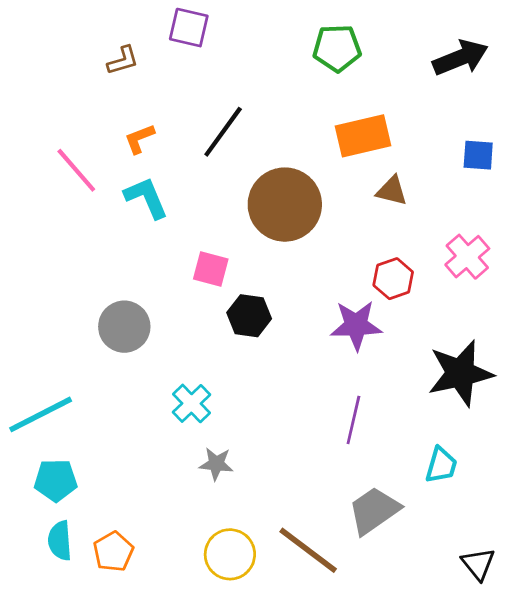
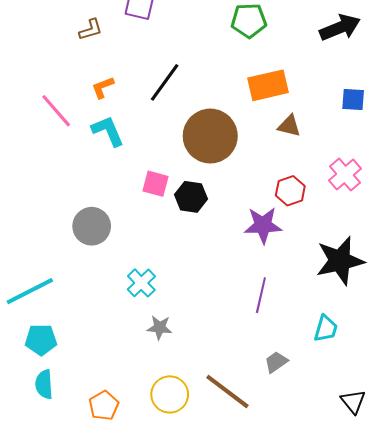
black hexagon: (249, 316) -> (191, 197), moved
gray trapezoid: (374, 510) -> (276, 362), size x0.6
orange pentagon: (113, 552) -> (104, 406), moved

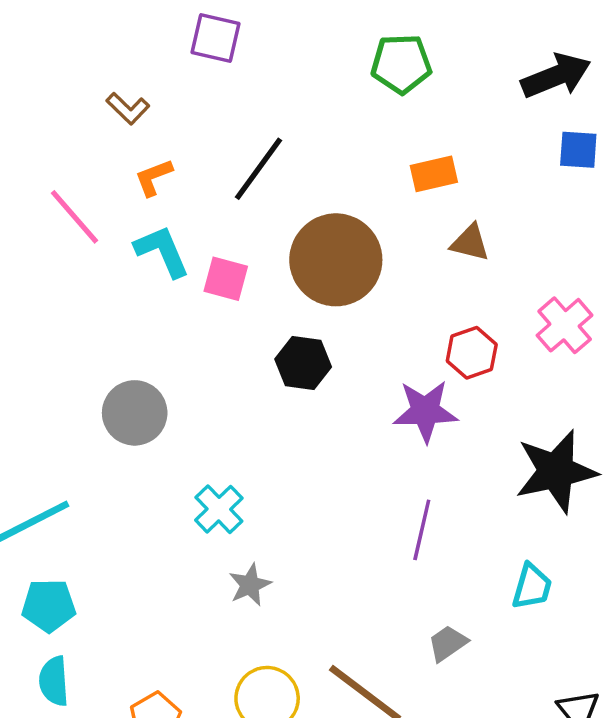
brown L-shape: (91, 30) -> (128, 109), moved, turned 60
orange rectangle: (268, 85) -> (434, 174), size x0.7
blue square: (353, 100) -> (578, 150), moved
pink square: (156, 184) -> (226, 279), moved
gray star: (160, 328) -> (250, 585), turned -30

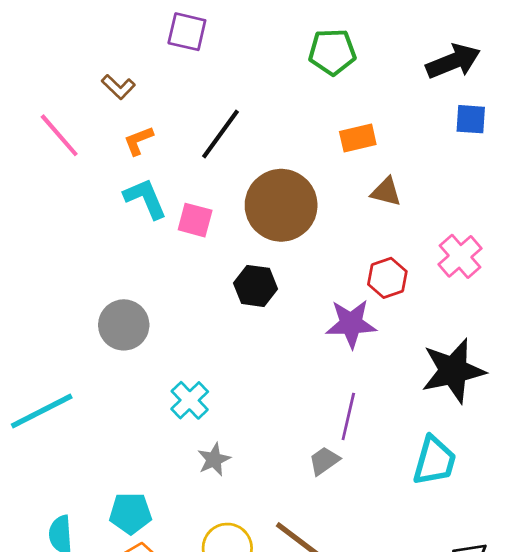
pink line: (74, 217) -> (59, 135), moved
cyan trapezoid: (532, 587) -> (434, 461), size x1.4
cyan pentagon: (49, 605) -> (130, 513), moved
gray trapezoid: (448, 643) -> (324, 461), moved

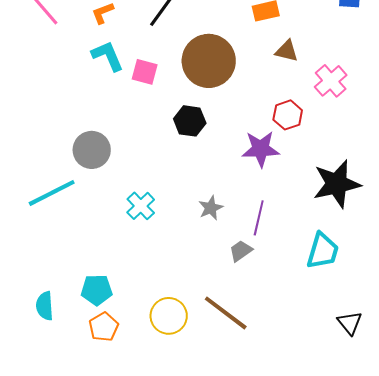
pink cross: (460, 256) -> (331, 81), moved
cyan line: (42, 411) -> (52, 193), moved
gray star: (214, 459) -> (211, 208), moved

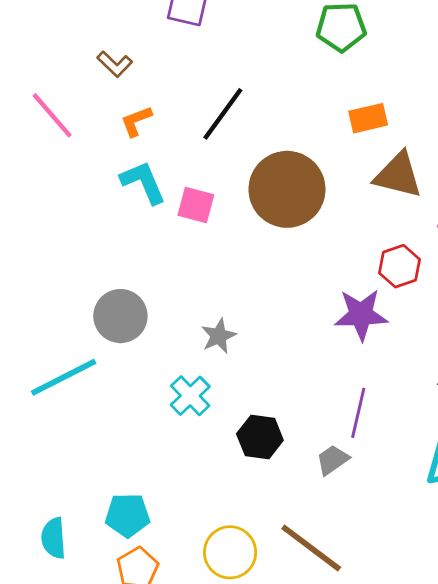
brown triangle: (287, 51) -> (398, 175), size x1.5
black hexagon: (190, 121) -> (260, 437), moved
gray star: (211, 208) -> (219, 336), moved

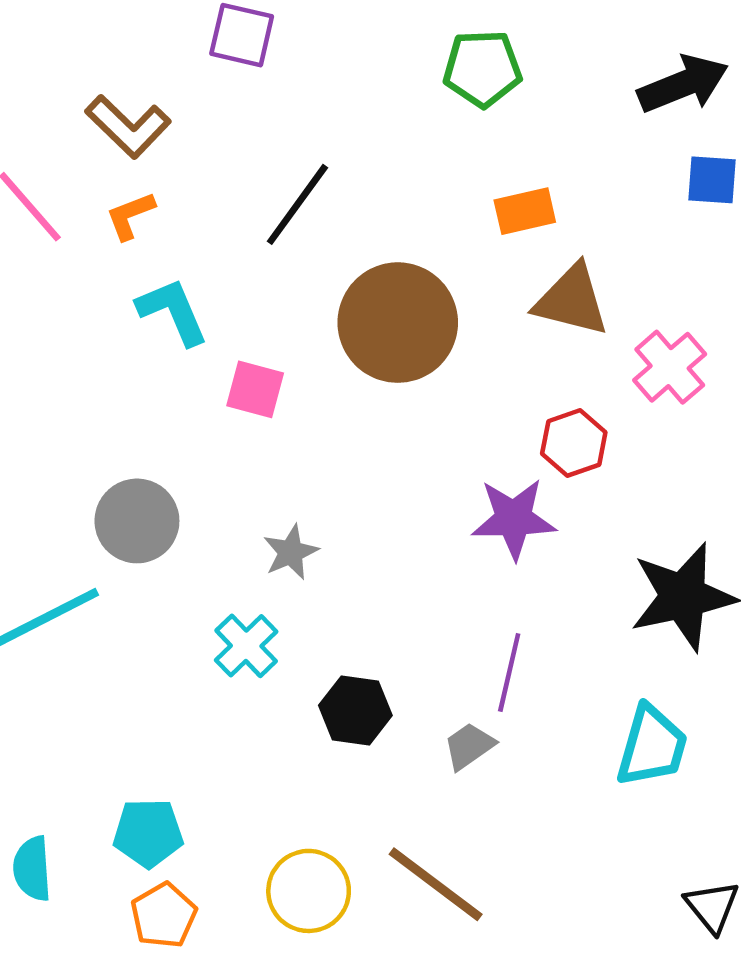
brown L-shape: (115, 64) -> (128, 126), size x1.5
orange L-shape: (136, 121) -> (130, 216), moved
pink square: (196, 205) -> (255, 389), moved

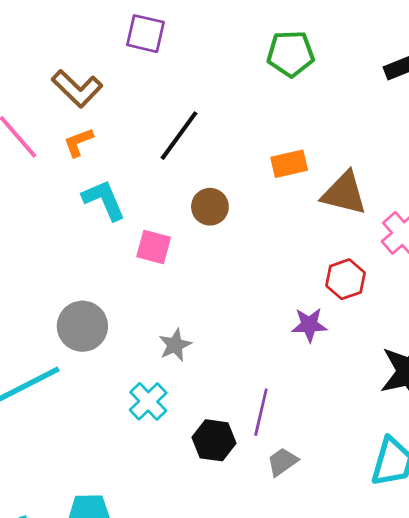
orange rectangle: (525, 211) -> (289, 164), moved
brown circle: (398, 323) -> (210, 207), moved, size x0.5
purple star: (514, 519) -> (309, 325), size x0.7
purple line: (509, 673) -> (261, 412), moved

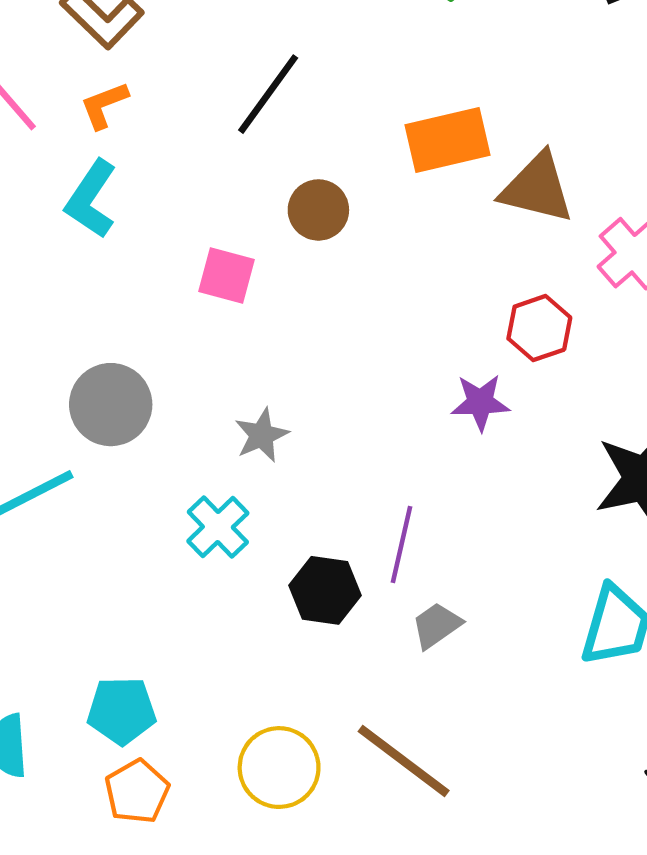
orange rectangle: (289, 164) -> (447, 140), size x1.4
cyan L-shape: (104, 200) -> (91, 199), moved, turned -123

